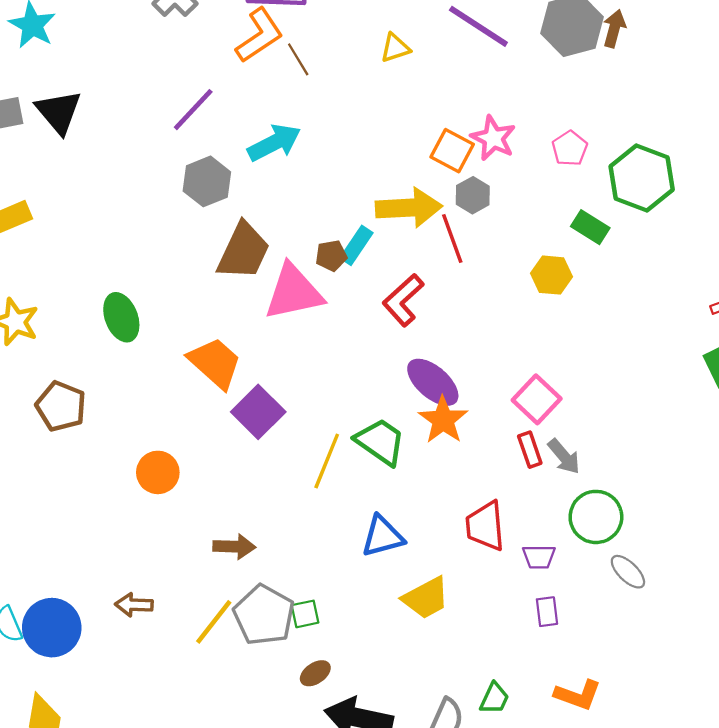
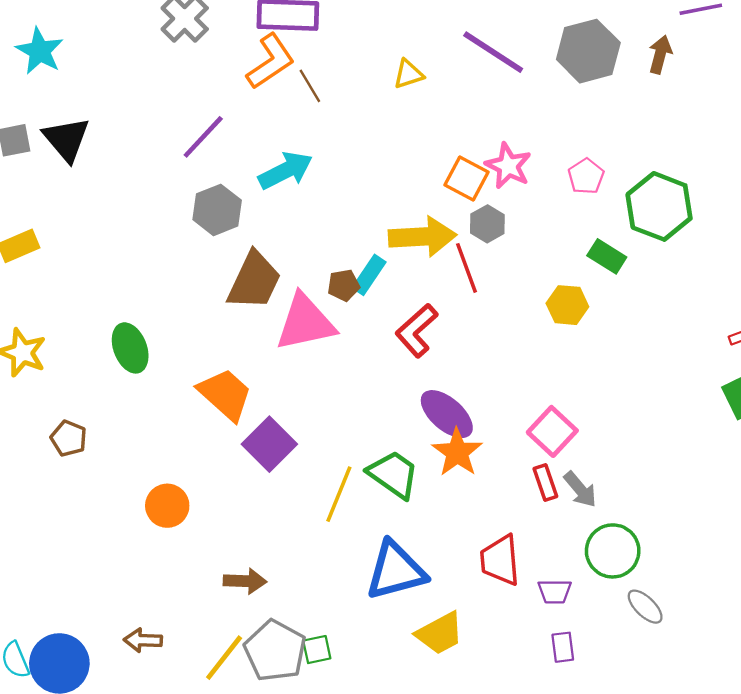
brown arrow: (614, 29) -> (660, 54), moved
brown pentagon: (61, 406) -> (69, 438), size x0.7
blue triangle: (383, 536) -> (396, 571), size x1.4

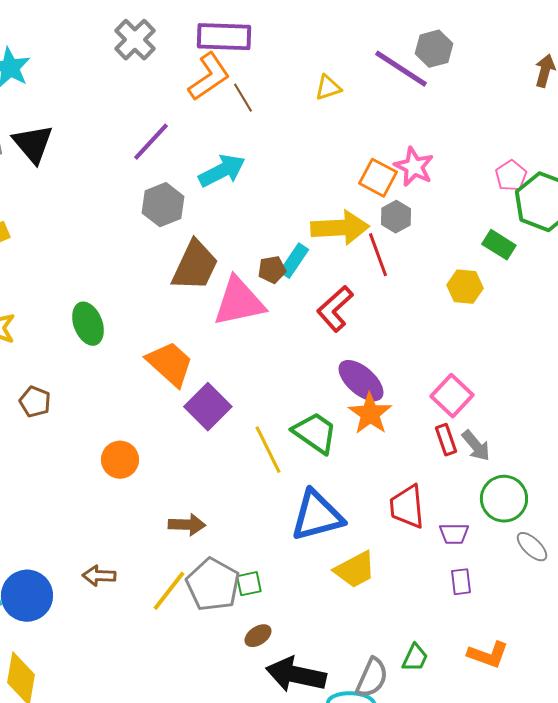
gray hexagon: (588, 51) -> (434, 49), moved, size x0.7
pink pentagon: (586, 176) -> (511, 176), moved
yellow line: (339, 494) -> (268, 450), turned -48

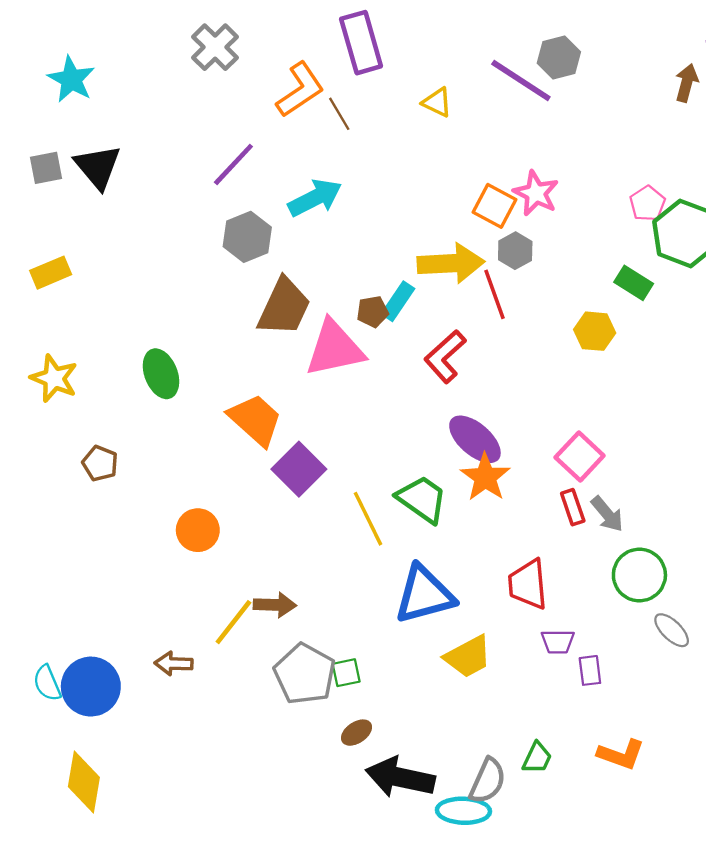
purple rectangle: (224, 37) -> (361, 43), moved, turned 72
yellow triangle: (328, 88) -> (437, 102), turned 44
purple trapezoid: (454, 534) -> (558, 642), moved
yellow line: (169, 591) -> (233, 622), moved

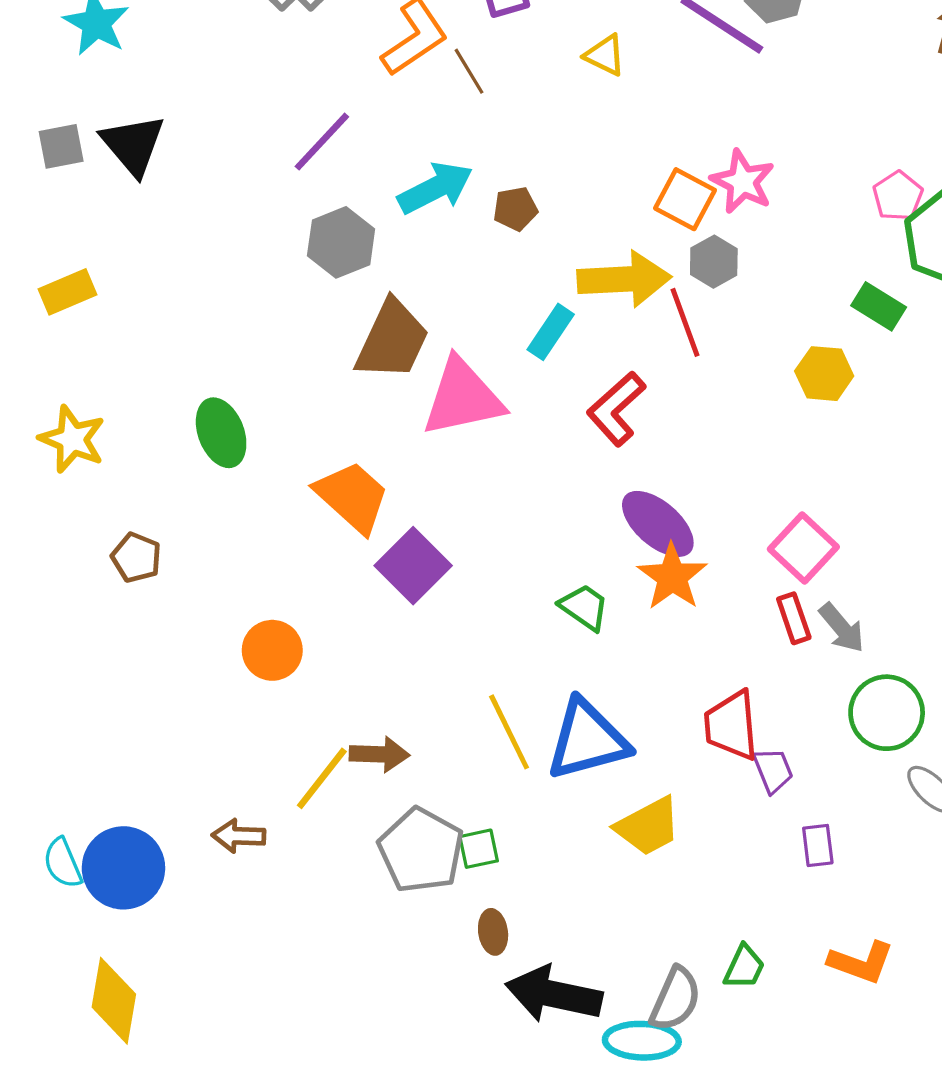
brown pentagon: (373, 312) -> (515, 209), moved
green trapezoid: (422, 499) -> (584, 607), size x0.7
yellow line: (368, 519) -> (509, 732), moved
purple trapezoid: (558, 642) -> (773, 770), moved, turned -112
brown ellipse: (356, 733) -> (493, 932), turned -64

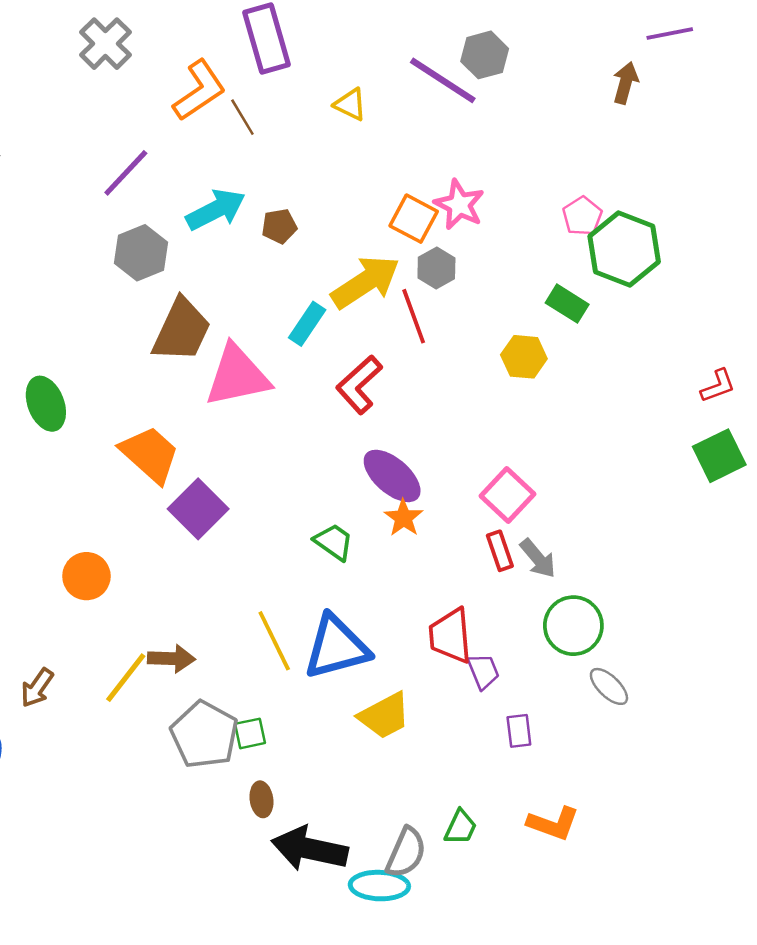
yellow arrow: (624, 279) -> (365, 282), turned -30
orange star: (672, 577) -> (403, 518), size x0.7
brown arrow: (239, 836) -> (37, 688), moved, turned -57

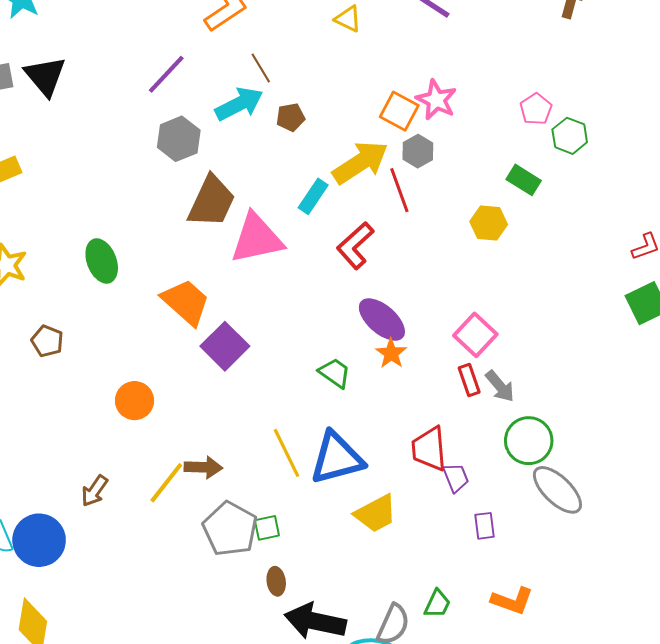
brown line: (242, 117) -> (261, 68), moved
green hexagon: (624, 249) -> (570, 136), size x0.6
gray ellipse: (609, 686) -> (557, 490), size x1.6

